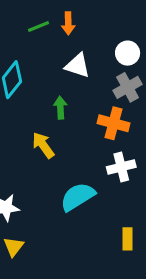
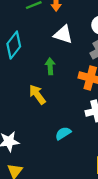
cyan semicircle: (78, 197) -> (63, 133), size x0.6

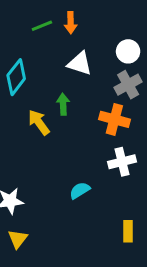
yellow arrow: (37, 94) -> (39, 122), moved

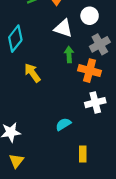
white circle: (128, 51) -> (90, 16), moved
green arrow: (63, 104) -> (69, 55), moved
yellow rectangle: (128, 231) -> (83, 154), moved

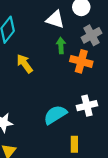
white cross: (95, 103) -> (87, 106), moved
cyan semicircle: (63, 124) -> (55, 115), size x1.5

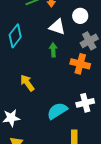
green arrow: (61, 46) -> (53, 50), moved
yellow arrow: (25, 64) -> (27, 83), moved

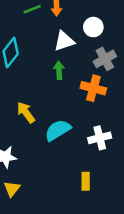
white triangle: (57, 27) -> (64, 41), turned -36
cyan semicircle: (57, 111) -> (58, 130), moved

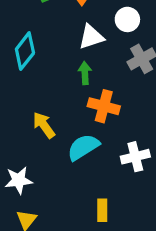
orange cross: (93, 88) -> (104, 106), moved
yellow rectangle: (86, 181) -> (102, 210), moved

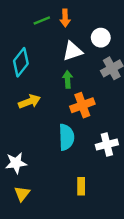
orange cross: (104, 106) -> (82, 105), turned -35
yellow arrow: (44, 125) -> (29, 102), moved, turned 105
cyan semicircle: (83, 147) -> (66, 137), turned 120

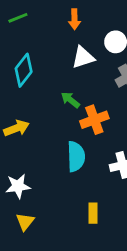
green line: (42, 20) -> (18, 18), moved
green arrow: (68, 79) -> (70, 100), moved, turned -49
yellow arrow: (29, 102) -> (17, 128), moved

